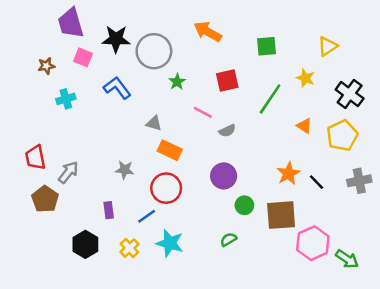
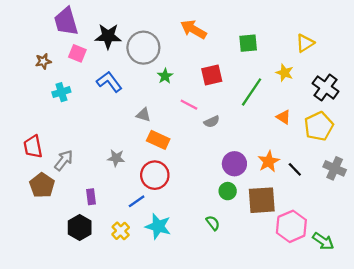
purple circle: (224, 176) -> (234, 164), moved
gray cross: (359, 181) -> (335, 168), turned 35
purple rectangle: (109, 210) -> (91, 197), moved
green semicircle: (228, 239) -> (213, 223), turned 84

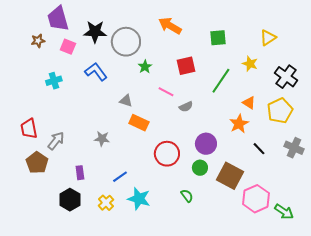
brown star: (43, 61) -> (38, 41), moved
orange star: (269, 161) -> (239, 124), moved
red circle: (155, 175) -> (167, 154), moved
brown square: (262, 200) -> (230, 176), turned 32

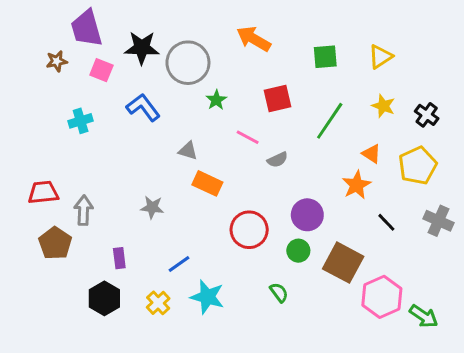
yellow triangle: (268, 38) -> (380, 57), moved
yellow star: (250, 64) -> (383, 106), moved
black cross: (286, 77) -> (427, 115), size x0.7
red trapezoid: (29, 129) -> (43, 192), turned 95
gray arrow: (56, 141) -> (84, 210), turned -36

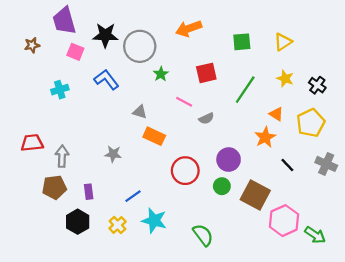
orange arrow: (254, 39) -> (189, 29), turned -50
brown star: (57, 61) -> (32, 45), moved
brown pentagon: (55, 243) -> (54, 187), moved, turned 30
green semicircle: (279, 292) -> (203, 235), moved, size x1.5

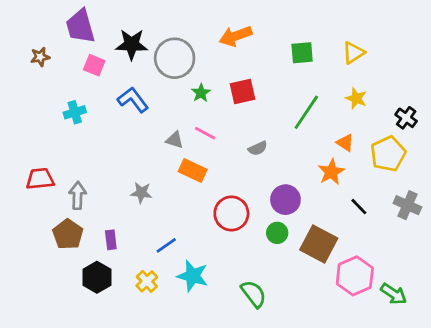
red square: (206, 73) -> (243, 91), moved
black cross: (317, 85) -> (406, 118), moved
pink line: (184, 102) -> (205, 133), moved
brown pentagon: (54, 187) -> (68, 234), turned -30

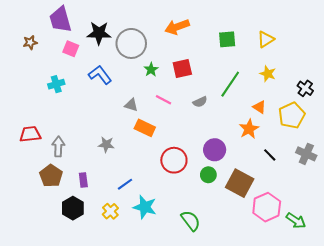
pink line: (205, 133) -> (164, 100), moved
gray semicircle: (258, 148) -> (200, 102), moved

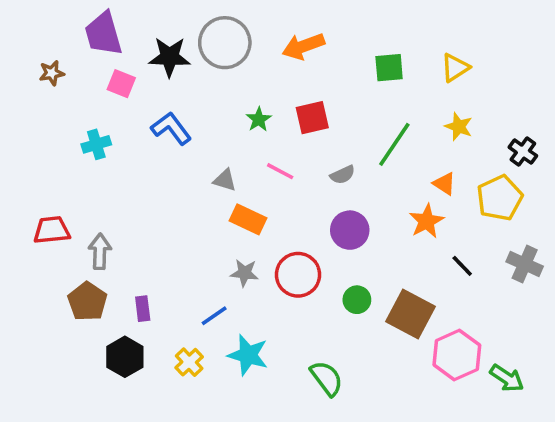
gray circle: (131, 43) -> (225, 43), moved
gray star: (106, 145) -> (244, 273), moved
purple circle: (215, 150) -> (350, 230), moved

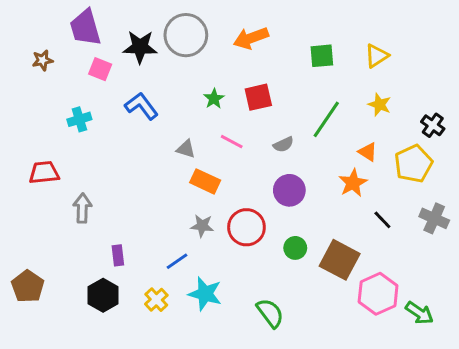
red trapezoid: (52, 230) -> (44, 173), moved
brown pentagon: (87, 301) -> (28, 286), moved

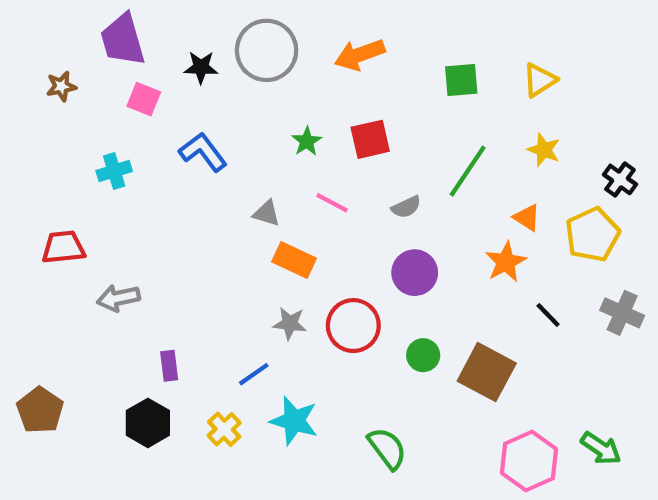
black star: (140, 47) -> (201, 67), size x0.7
gray arrow: (82, 208) -> (118, 298), turned -104
pink hexagon: (378, 294) -> (529, 461), moved

